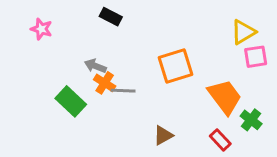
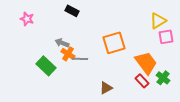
red rectangle: (220, 140) -> (142, 81), moved

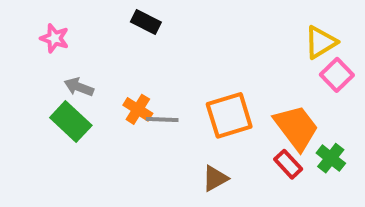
pink square: (166, 37) -> (337, 75), turned -35
gray arrow: (62, 43) -> (79, 87), moved
orange square: (114, 43) -> (229, 115), moved
green rectangle: (46, 66) -> (71, 122), moved

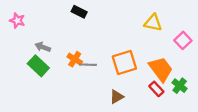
pink star: (55, 38) -> (17, 21), moved
yellow triangle: (321, 42) -> (153, 23), moved, turned 42

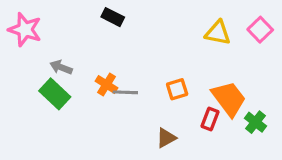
pink star: (17, 21) -> (25, 30), size x1.5
pink square: (183, 40) -> (260, 30), moved
orange square: (124, 62) -> (177, 89), size x0.6
red rectangle: (156, 89) -> (210, 119), moved, turned 64

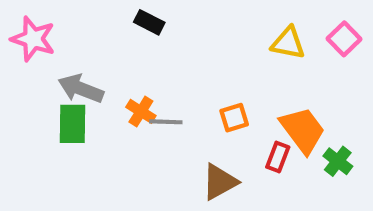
gray arrow: (61, 67) -> (81, 89), size x1.5
green rectangle: (55, 94) -> (72, 124), turned 48
brown triangle: (166, 138) -> (220, 182), size x1.4

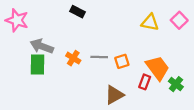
gray line: (166, 122) -> (99, 57), moved

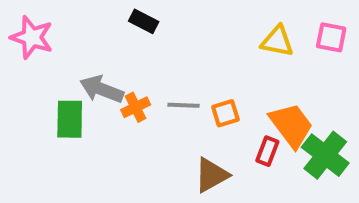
pink square: (179, 20) -> (331, 37), turned -35
gray arrow: (42, 46) -> (102, 89), moved
orange cross: (73, 58) -> (136, 107), turned 32
green cross: (176, 84) -> (325, 155), size x1.6

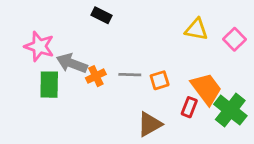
pink star: (32, 37) -> (39, 46), moved
pink square: (331, 37) -> (235, 39), moved, turned 35

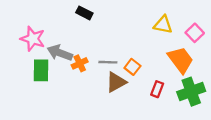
orange square: (160, 80) -> (132, 67), turned -35
orange trapezoid: (206, 89) -> (181, 60), moved
green cross: (230, 110) -> (191, 92), turned 32
brown triangle: (150, 124) -> (116, 82), moved

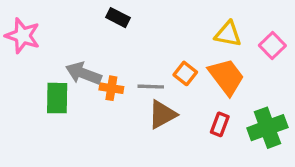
pink star: (33, 39) -> (23, 36), moved
orange trapezoid: (181, 60) -> (226, 77), moved
orange cross: (80, 63) -> (111, 88), turned 35
orange square: (132, 67) -> (185, 73), moved

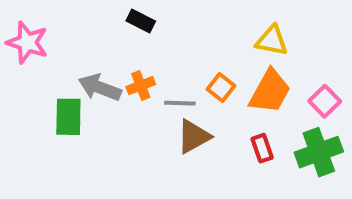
pink square: (272, 45) -> (325, 101), moved
orange trapezoid: (226, 77) -> (270, 91), turned 66
orange cross: (111, 88) -> (141, 86), moved, turned -30
red rectangle: (220, 124) -> (262, 148), turned -40

